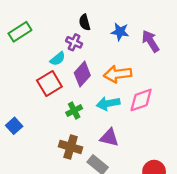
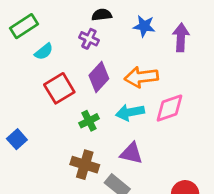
black semicircle: (85, 22) -> (102, 15), turned 98
purple arrow: (150, 41) -> (181, 37), turned 35
cyan semicircle: (58, 59) -> (44, 52), moved

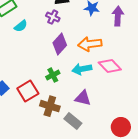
red square: (59, 88) -> (28, 91), moved
pink diamond: (170, 108) -> (110, 66), turned 65

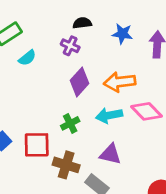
red square: (28, 91) -> (37, 145), turned 30

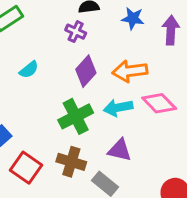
cyan semicircle: (27, 58) -> (29, 70), moved
green cross: (70, 123) -> (76, 116), size x1.6
red square: (37, 145) -> (26, 168), moved, turned 36

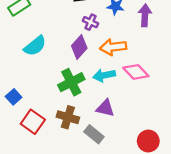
purple cross: (76, 32) -> (91, 22), moved
cyan semicircle: (29, 70) -> (35, 46), size x1.5

